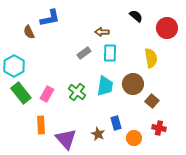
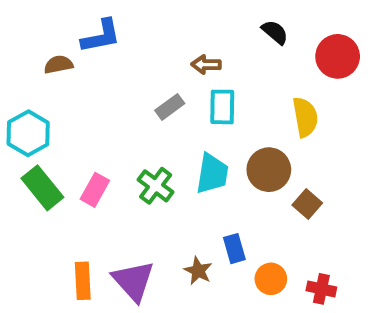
brown semicircle: (29, 32) -> (59, 64), turned 104
orange rectangle: (41, 125) -> (83, 281), moved
red cross: (159, 128) -> (321, 289), moved

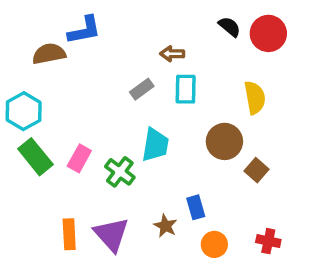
red circle: (338, 56) -> (268, 33), moved
brown semicircle: (59, 64) -> (49, 54), size x1.4
cyan trapezoid: (212, 174) -> (155, 145), moved
green cross: (156, 186) -> (120, 172), moved
orange circle: (271, 279) -> (214, 244), moved

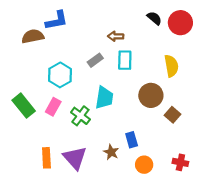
cyan hexagon: (24, 111) -> (60, 75), moved

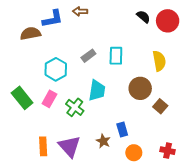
brown arrow: (116, 36) -> (80, 11), moved

